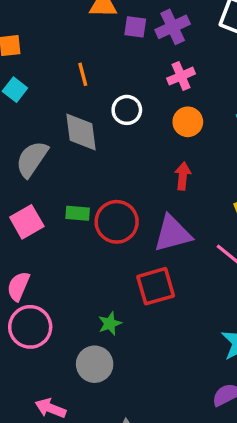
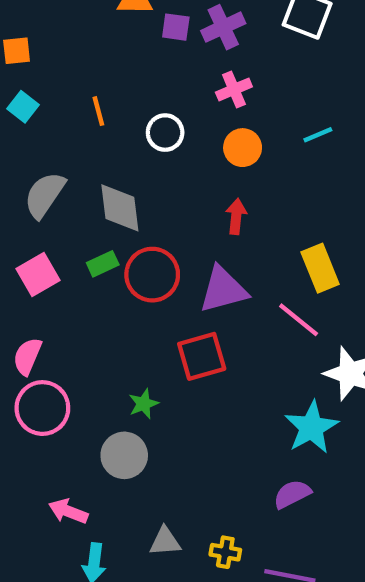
orange line: (83, 74) -> (98, 111), moved
gray diamond: (81, 132) -> (120, 208), moved
green rectangle: (78, 213) -> (103, 264), turned -30

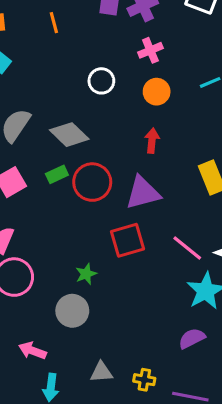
orange line: (98, 111) -> (54, 23), moved
gray diamond: (120, 208) -> (69, 135), turned -39
pink line: (299, 320) -> (187, 248), moved

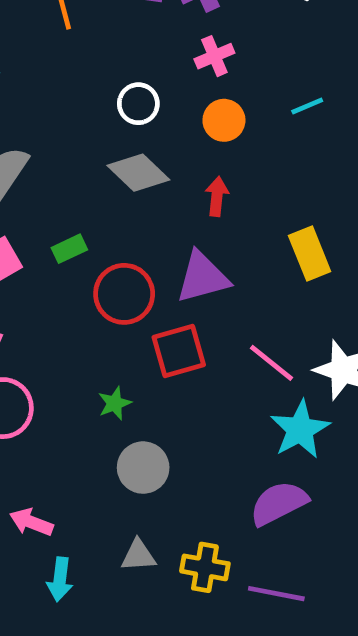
gray diamond: (69, 135) -> (138, 173), moved
red circle: (92, 182) -> (124, 294), moved
gray circle: (72, 311) -> (143, 468), moved
purple semicircle: (192, 338) -> (279, 503), size x1.4
yellow cross: (144, 380) -> (205, 567), size x1.4

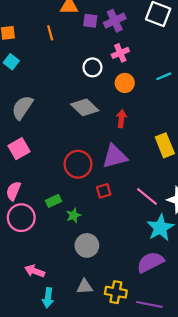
white circle: (138, 104) -> (92, 67), moved
green rectangle: (69, 249) -> (54, 201), moved
red square: (179, 351) -> (104, 191), size x0.6

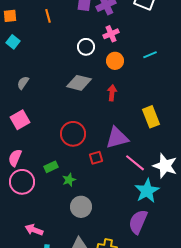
gray semicircle: (22, 107) -> (23, 83), size x0.6
gray diamond: (85, 107) -> (79, 83), turned -30
purple triangle: (115, 156) -> (117, 138), moved
purple semicircle: (150, 262) -> (138, 222), turned -40

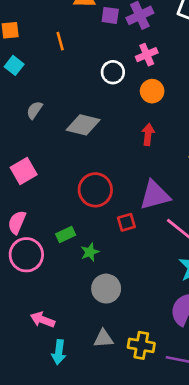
orange line: (48, 16) -> (60, 41), moved
gray semicircle: (23, 83) -> (34, 110), moved
gray diamond: (79, 83) -> (83, 125), moved

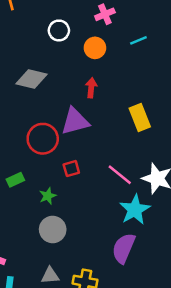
pink cross: (147, 55) -> (105, 14), moved
purple triangle: (155, 195) -> (75, 121), moved
green star: (90, 252) -> (48, 196), moved

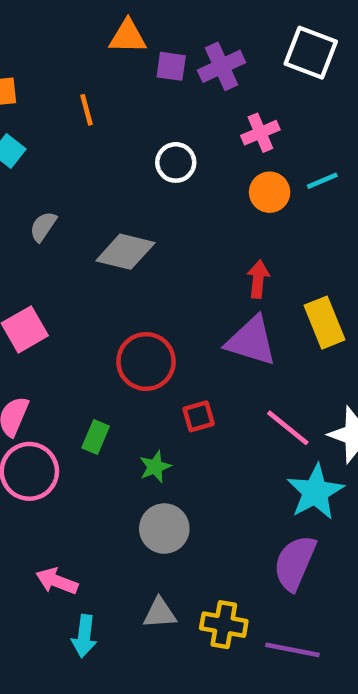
orange circle: (95, 48) -> (270, 192), moved
red arrow: (91, 88) -> (258, 279), moved
purple triangle: (75, 121) -> (251, 341), moved, turned 32
green rectangle: (15, 180) -> (96, 437), turned -42

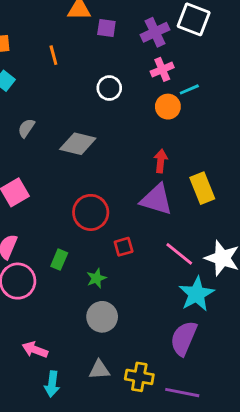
purple cross: (222, 66) -> (155, 32), moved
cyan line: (322, 181) -> (189, 89), moved

